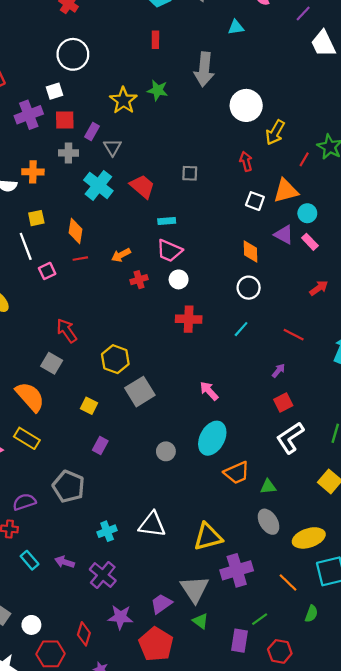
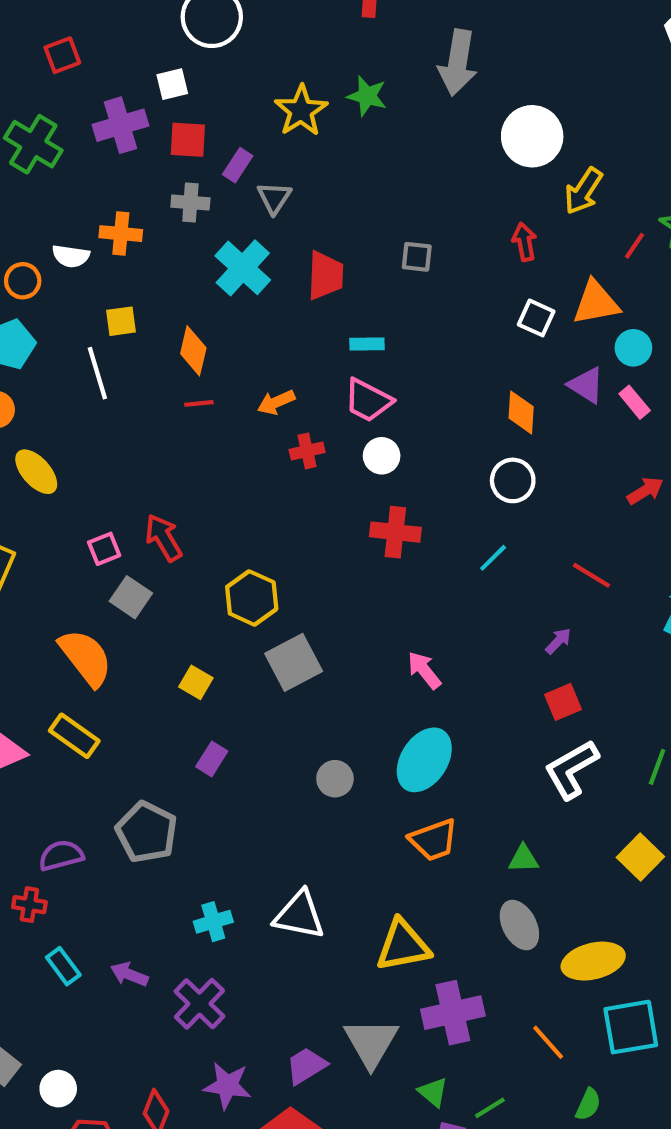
red trapezoid: (142, 186) -> (325, 275), turned 48
pink square: (47, 271) -> (104, 549), moved
orange trapezoid: (237, 473) -> (434, 840), moved
green triangle: (200, 621) -> (433, 1092), moved

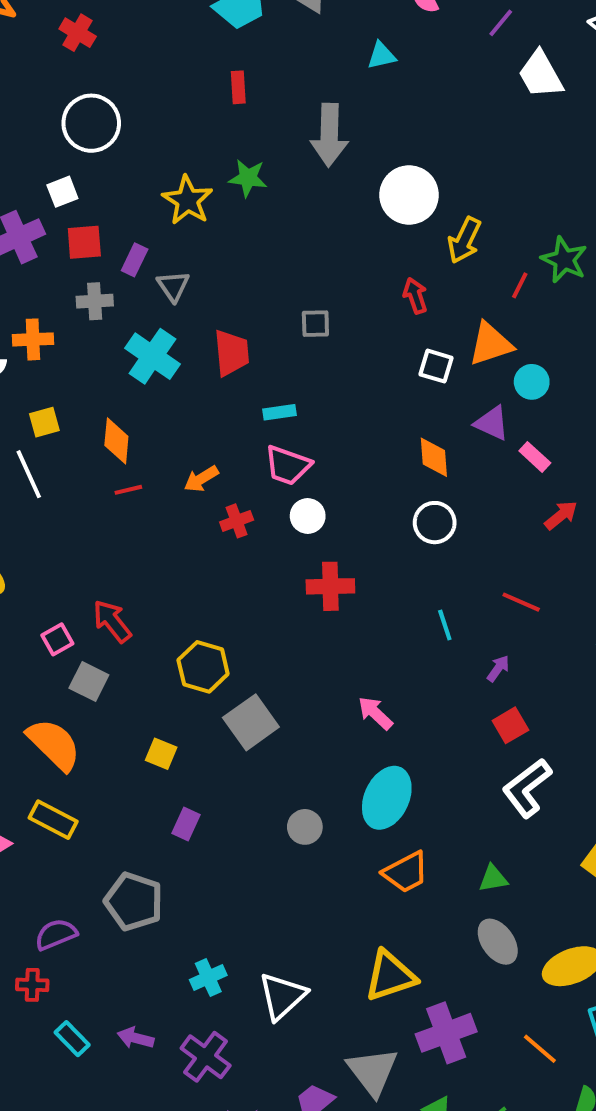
pink rectangle: (635, 402) -> (535, 457), moved
cyan line: (493, 558) -> (445, 625), moved, turned -56
white triangle: (299, 915) -> (282, 996), moved, turned -46

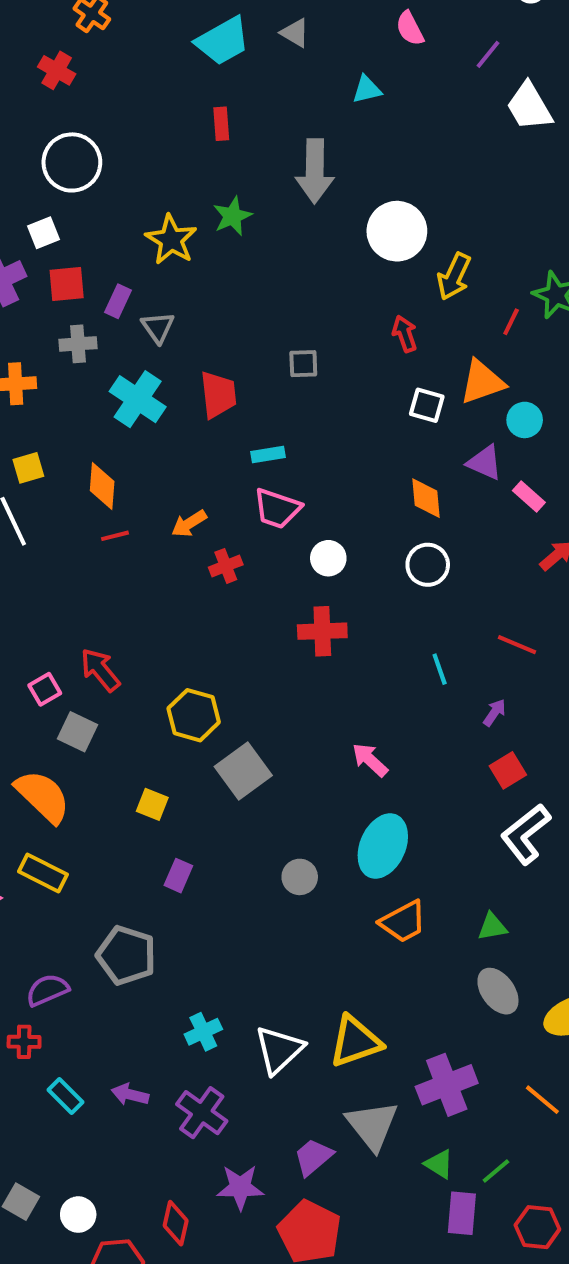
green star: (248, 178) -> (232, 216), turned -30
white circle: (308, 516) -> (328, 558), moved
yellow triangle: (390, 976) -> (355, 1041), moved

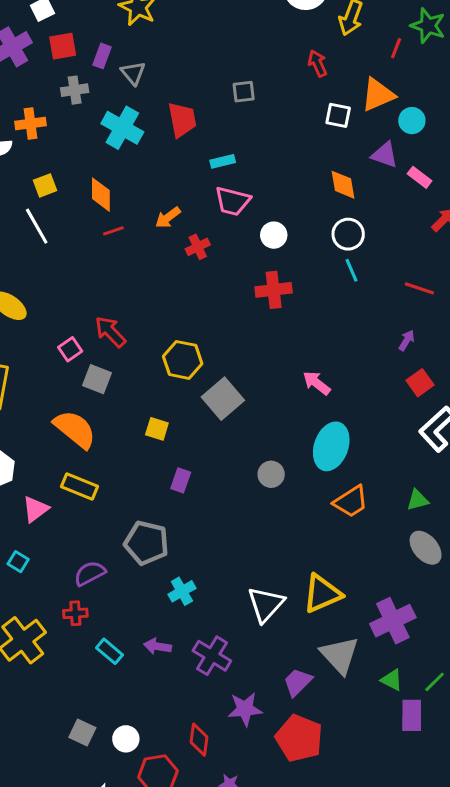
cyan line: (440, 669) -> (352, 270), moved
cyan cross: (203, 1032) -> (182, 591), moved

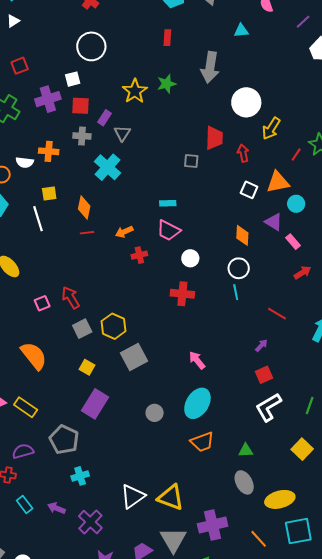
red trapezoid: (182, 120) -> (214, 138), moved
gray square: (97, 379) -> (82, 329), moved, turned 30
purple rectangle: (181, 480) -> (95, 404), size x1.8
yellow rectangle: (80, 486) -> (26, 407), moved
yellow triangle: (322, 594) -> (171, 497), turned 32

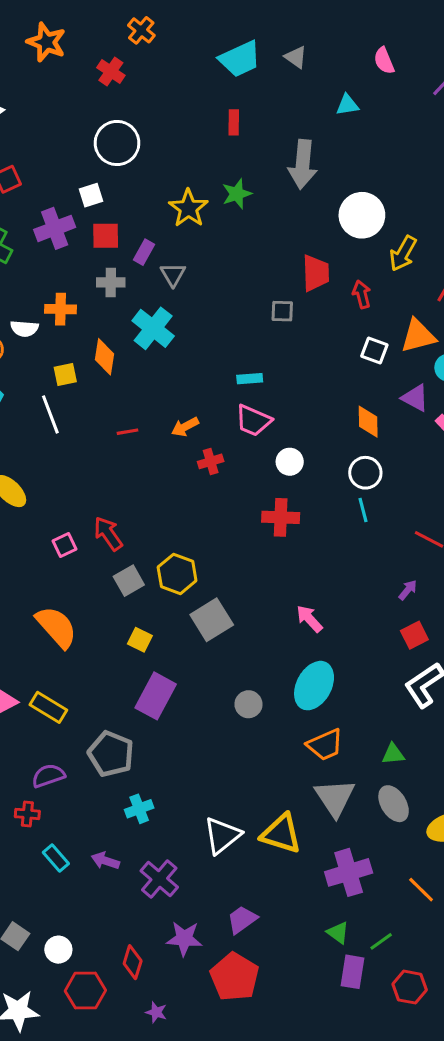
orange diamond: (84, 207) -> (104, 357), moved
gray triangle: (173, 540) -> (335, 798), moved

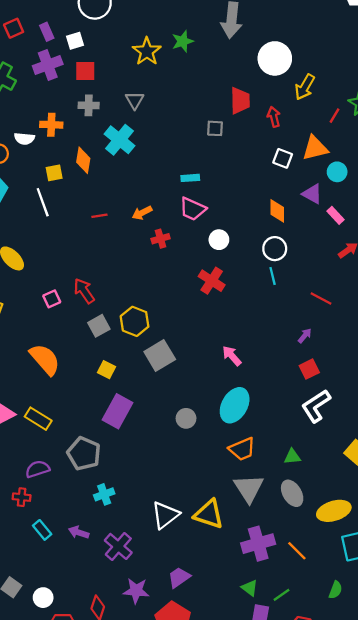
purple rectangle: (144, 252) -> (47, 32), moved, turned -54
red cross: (281, 517) -> (212, 281), turned 30
orange line: (421, 890) -> (297, 551), moved

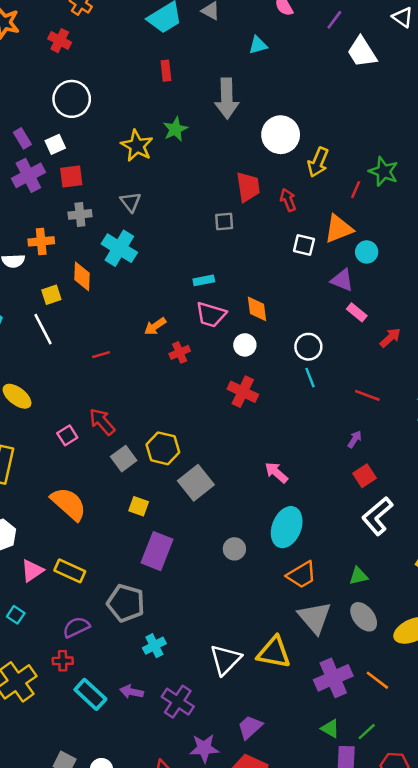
orange diamond: (277, 211) -> (257, 309), moved
pink rectangle: (336, 215) -> (357, 312), moved
red line: (99, 216) -> (101, 355), moved
cyan rectangle: (42, 530) -> (90, 694), size x1.4

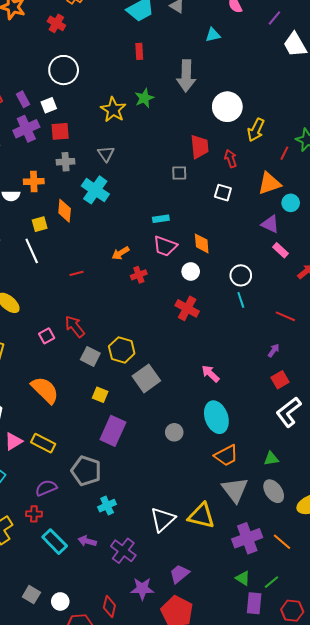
white square: (304, 245) -> (223, 193), moved
gray square: (124, 459) -> (90, 356), turned -30
cyan ellipse: (287, 527) -> (216, 417), turned -44

